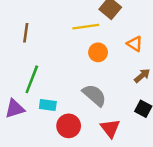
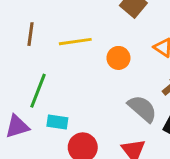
yellow line: (86, 27) -> (75, 42), moved
gray semicircle: (94, 95) -> (142, 109), moved

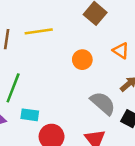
yellow line: (75, 42) -> (39, 31), moved

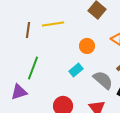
cyan rectangle: (30, 115) -> (76, 70), moved, turned -48

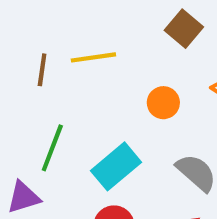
cyan rectangle: (76, 70) -> (116, 166), moved, size x1.6

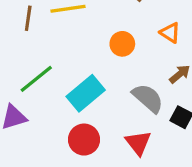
green line: (52, 148) -> (36, 79), turned 30

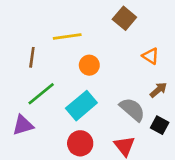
brown line: (28, 18) -> (32, 57), moved
orange circle: (122, 44) -> (89, 65), moved

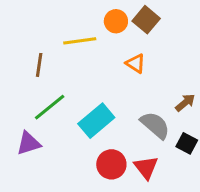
orange triangle: (151, 56) -> (136, 63), moved
orange circle: (89, 65) -> (116, 21), moved
red circle: (80, 143) -> (111, 164), moved

